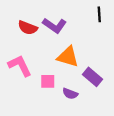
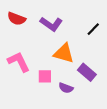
black line: (99, 14) -> (93, 29), moved, turned 48
red semicircle: (28, 28) -> (17, 19), moved

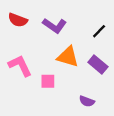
purple rectangle: (87, 72) -> (98, 65), moved
purple semicircle: (66, 88) -> (87, 101), moved

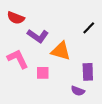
purple L-shape: (55, 26) -> (38, 36), moved
purple rectangle: (98, 65) -> (88, 72), moved, turned 48

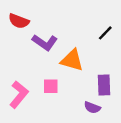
pink L-shape: (18, 59) -> (19, 95), moved, turned 65

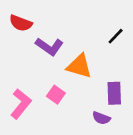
pink square: (51, 86) -> (56, 95), turned 35

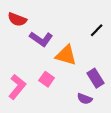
purple rectangle: (114, 93) -> (96, 78), turned -30

